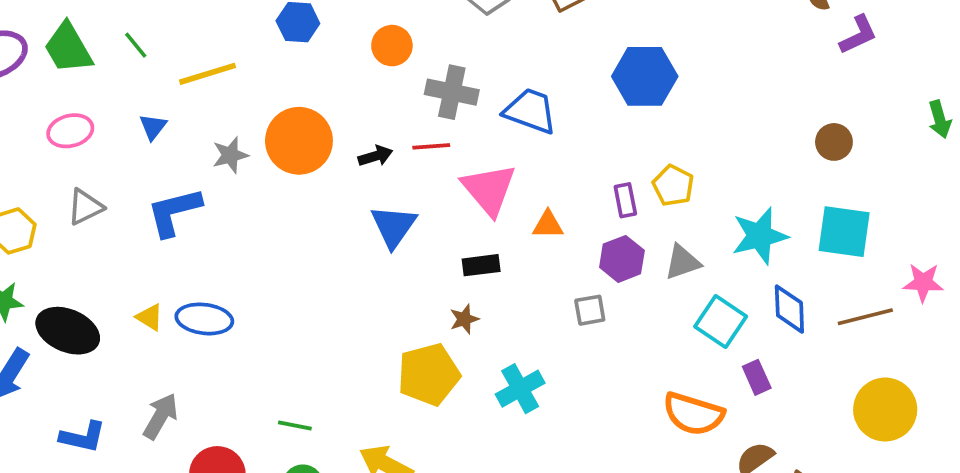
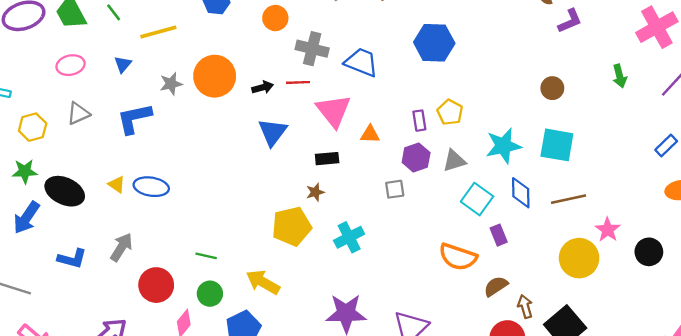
pink star: (923, 283) -> (608, 230), moved, turned 30

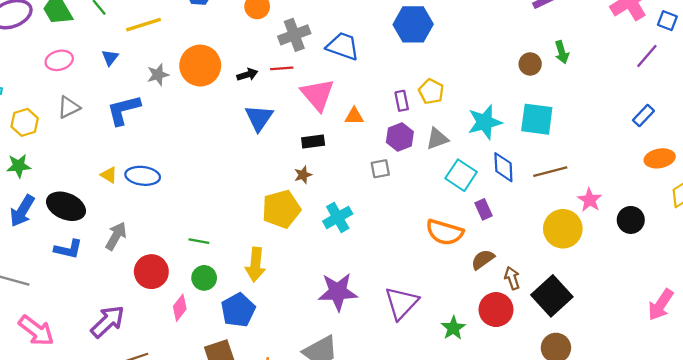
gray cross: (312, 49) -> (294, 35), turned -32
green arrow: (620, 76) -> (562, 52), moved
black ellipse: (65, 191) -> (66, 206), moved
yellow arrow: (263, 282) -> (255, 265), turned -112

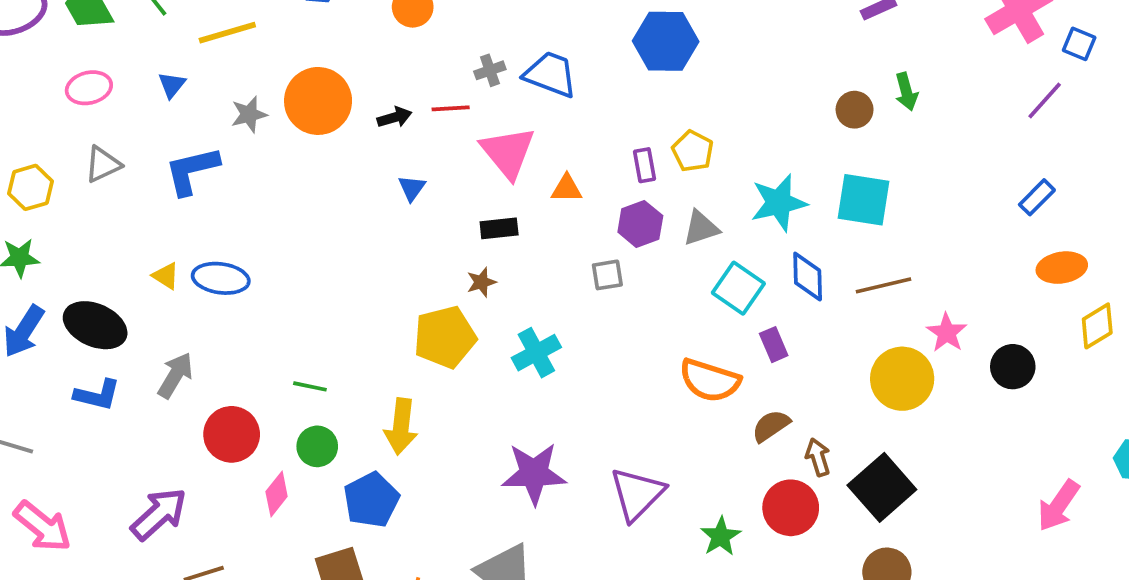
gray cross: (294, 35) -> (490, 70), moved, size x0.6
blue triangle: (259, 118) -> (412, 188), size x0.6

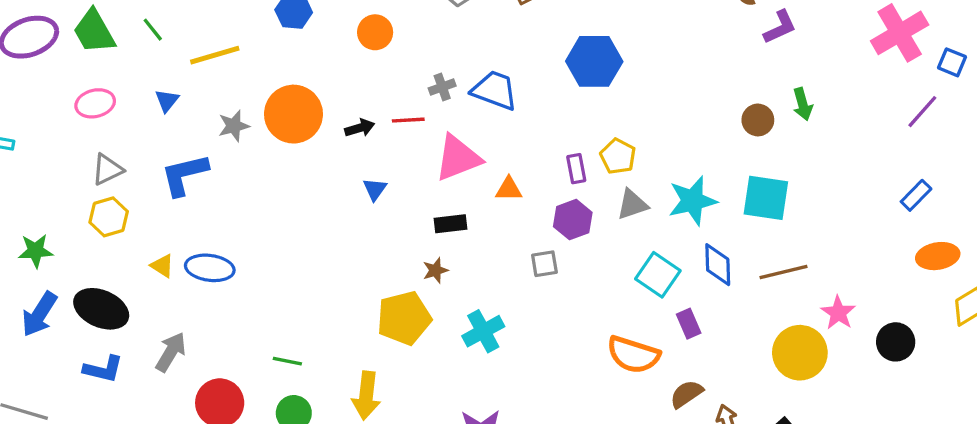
pink triangle: (508, 152) -> (458, 158), turned 48
yellow hexagon: (31, 187) -> (109, 217), moved
gray triangle: (701, 228) -> (632, 204), moved

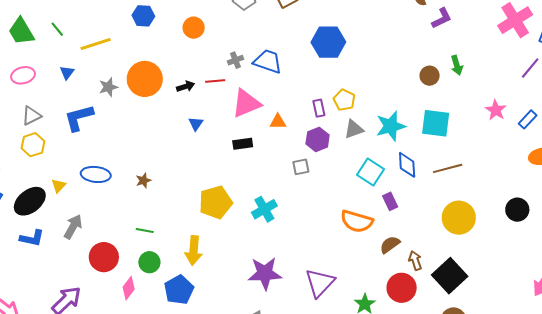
yellow triangle: (162, 266) -> (59, 186), moved, turned 42
brown star: (435, 270) -> (143, 180), moved
black ellipse: (101, 309) -> (30, 201), turned -60
pink star: (838, 313) -> (496, 110), moved

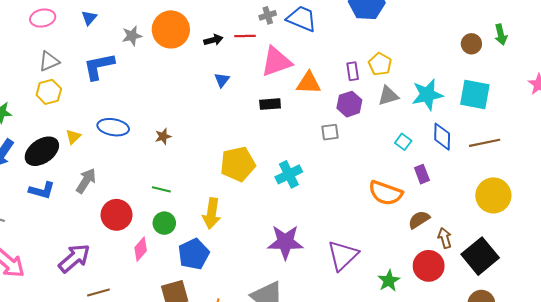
orange triangle: (278, 122) -> (309, 83), size x1.4
cyan square: (371, 172) -> (403, 142), size x0.6

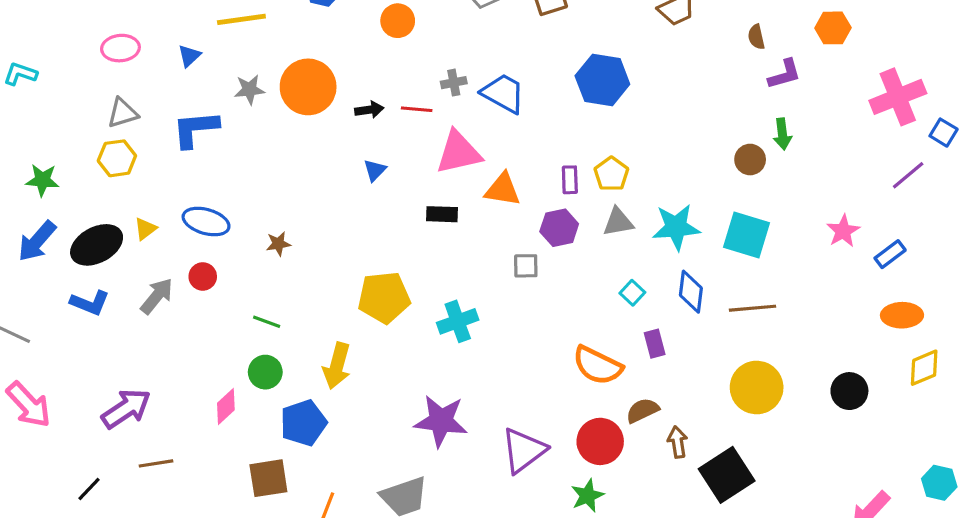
green arrow: (501, 35) -> (782, 134), moved
red circle: (117, 215) -> (203, 276), moved, size x0.6
red circle: (429, 266) -> (600, 441), moved

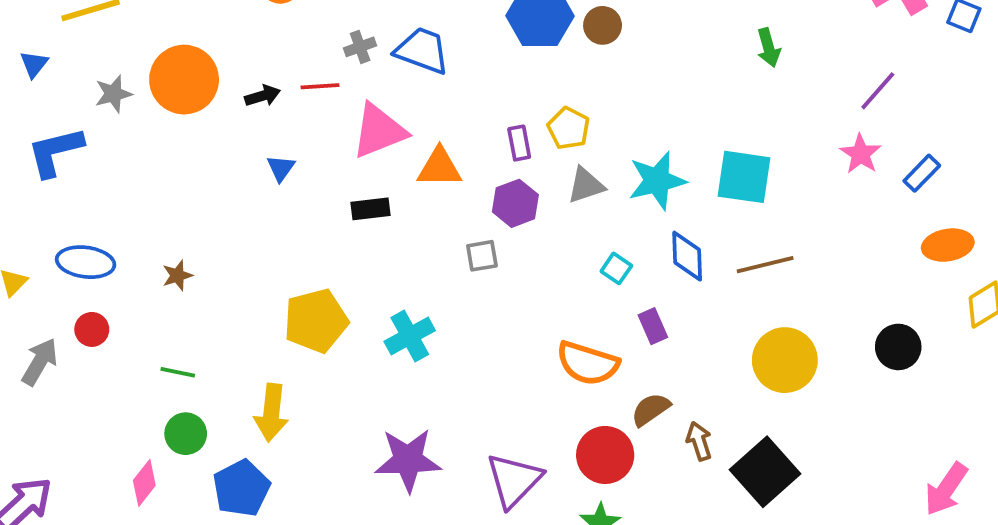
brown circle: (750, 160) -> (603, 25), moved
purple line: (908, 175) -> (878, 91), moved

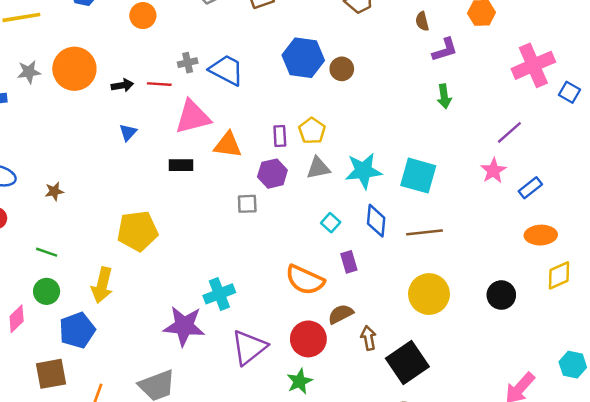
cyan cross: (410, 336) -> (219, 294), moved

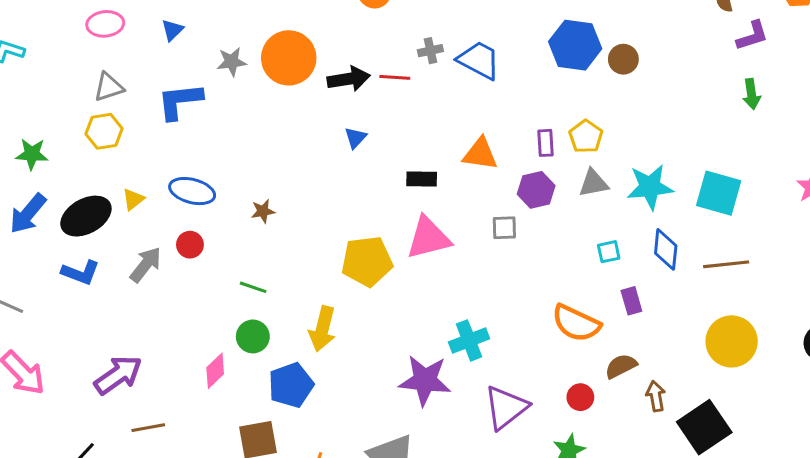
black arrow: (122, 85) -> (349, 79), size x1.5
pink triangle: (193, 117) -> (428, 238), moved
cyan square: (331, 223) -> (609, 252), turned 36
red circle: (308, 339) -> (580, 397), size x0.6

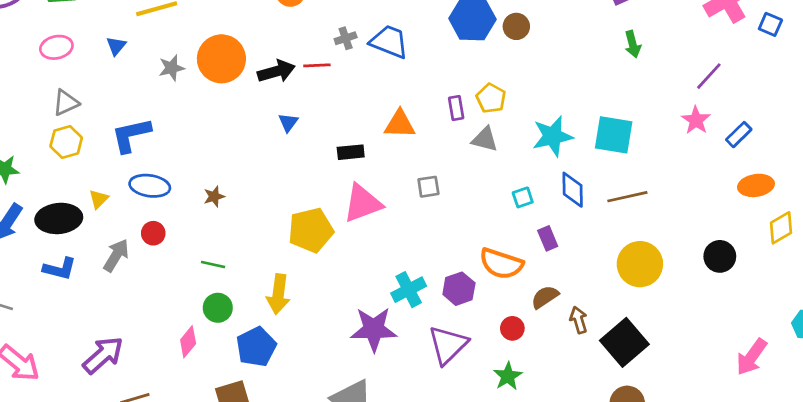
blue L-shape: (180, 101) -> (131, 135), moved
gray triangle: (593, 183) -> (485, 139), moved, turned 32
purple hexagon: (536, 190) -> (459, 289), moved
black ellipse: (86, 216) -> (59, 218), turned 30

